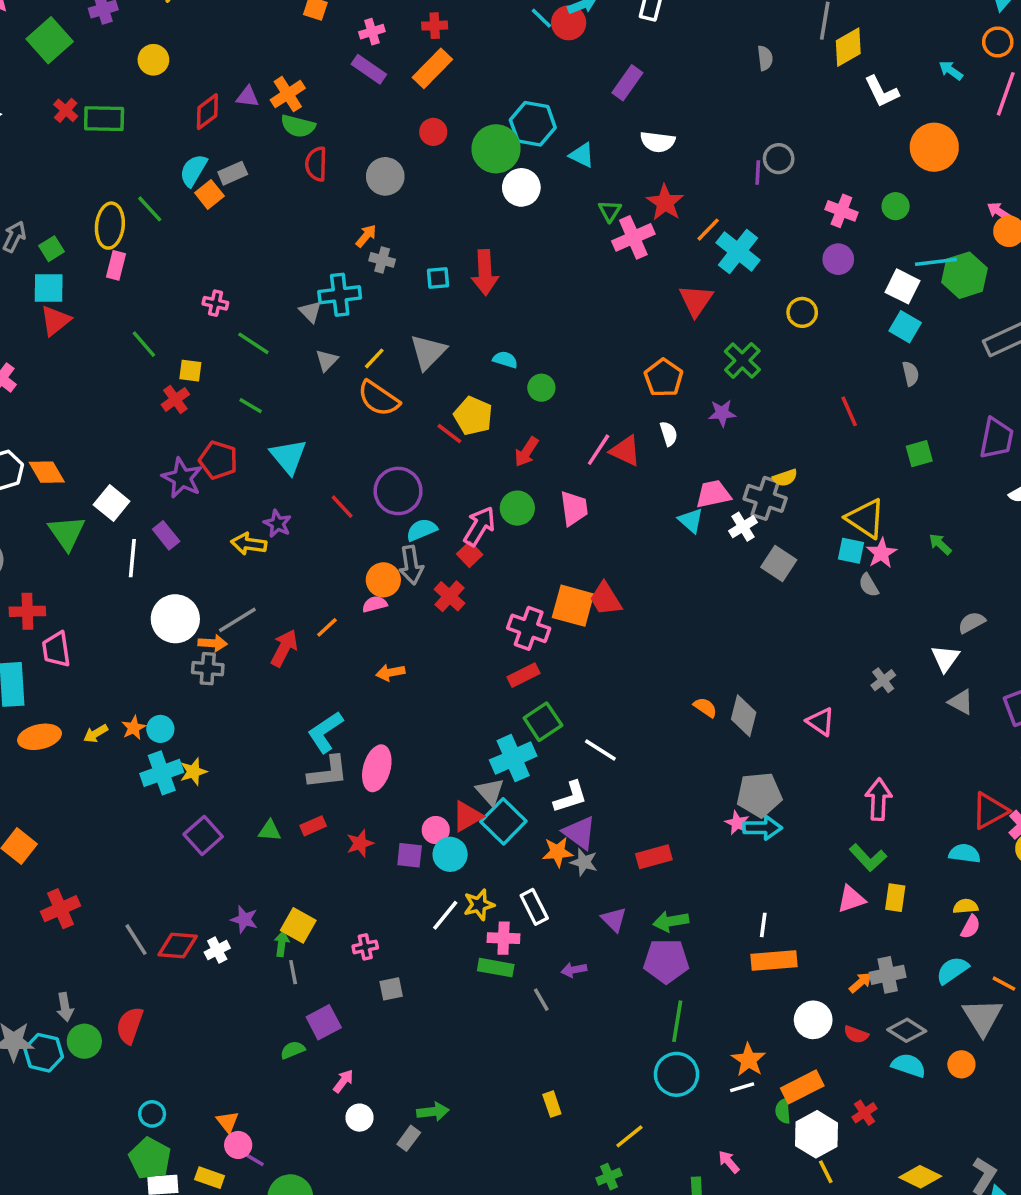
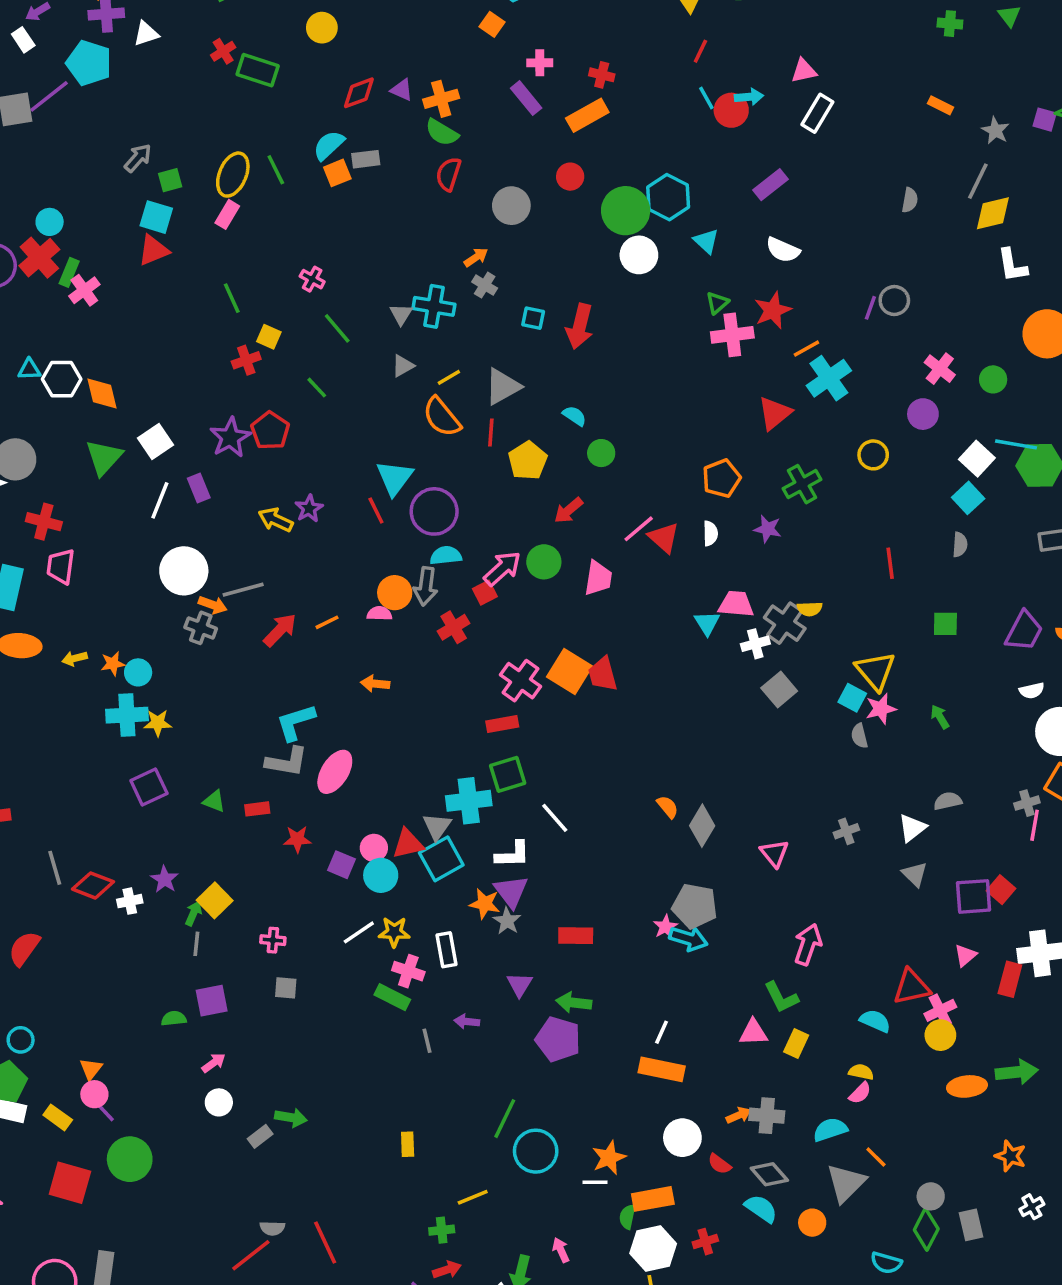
red line: (449, 434) -> (491, 433), moved, turned 40
cyan triangle: (288, 456) -> (395, 478), moved
green line: (677, 1021) -> (505, 1119), moved

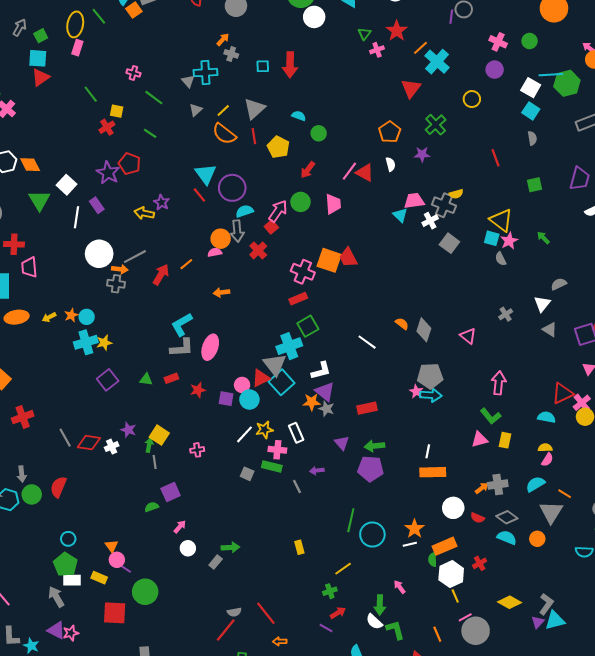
pink cross: (732, 335) -> (377, 50), size x0.6
white line: (555, 818) -> (367, 342), moved
gray triangle: (437, 826) -> (275, 365), size x1.4
gray square: (286, 988) -> (247, 474), moved, turned 32

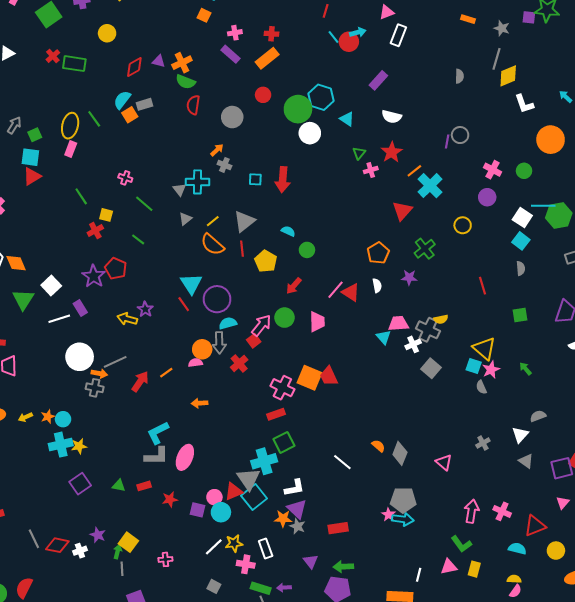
white line: (77, 217) -> (59, 319), turned 60
pink cross: (582, 403) -> (502, 511), moved, turned -30
white line: (428, 451) -> (419, 575), moved
green rectangle: (272, 466) -> (261, 588), moved

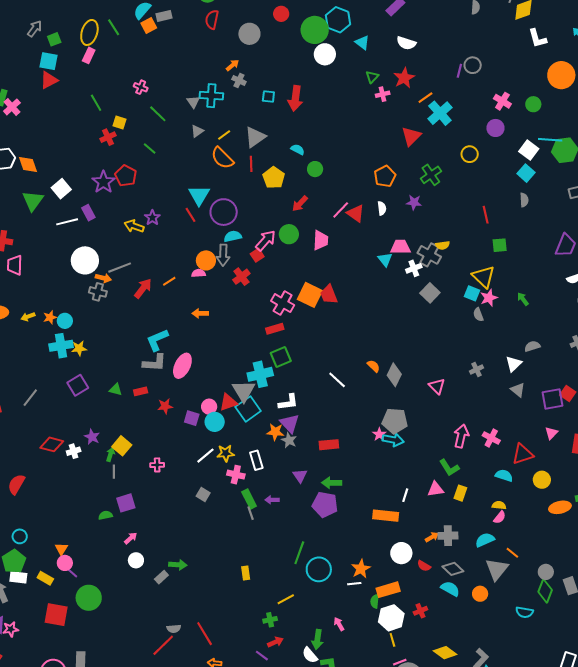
green square: (520, 315) -> (500, 245), moved
gray line: (34, 539) -> (30, 398), moved, turned 60
green rectangle: (261, 588) -> (249, 499), turned 42

